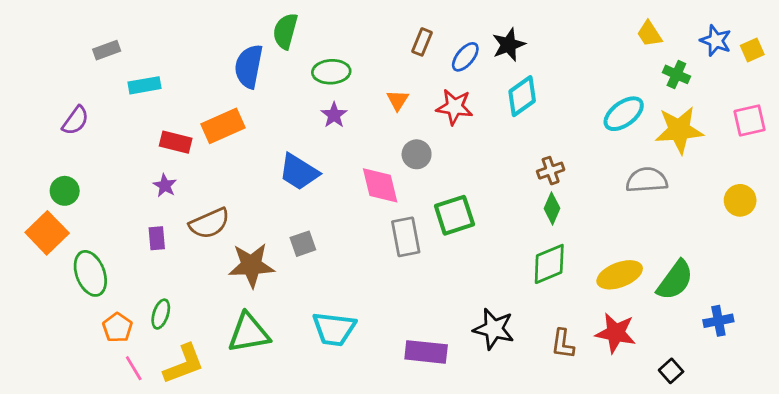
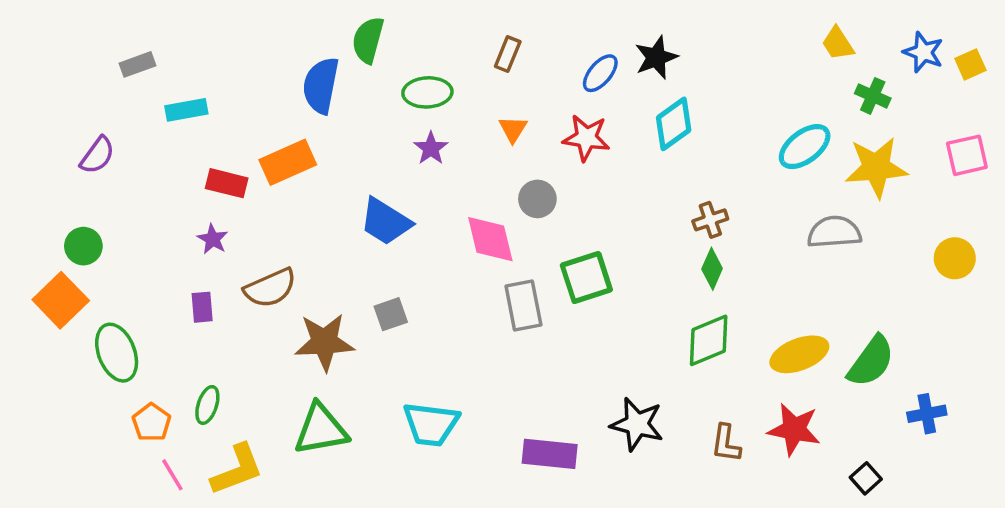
brown rectangle: (422, 42) -> (508, 54), moved

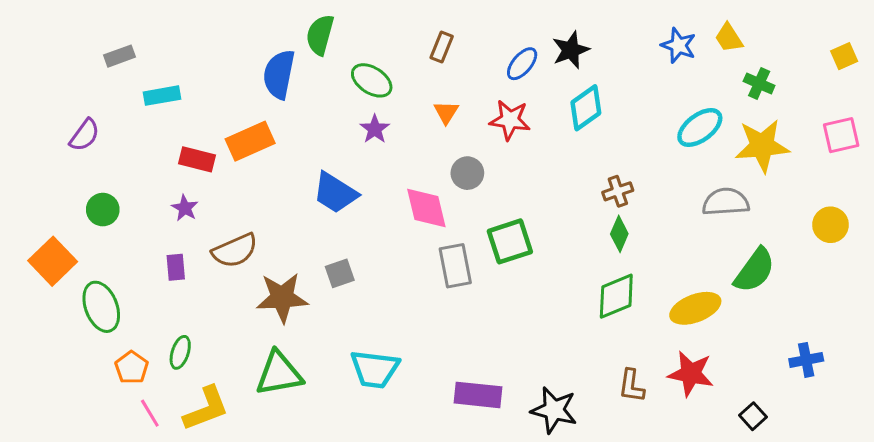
blue star: (923, 52) -> (679, 45), moved
green ellipse: (427, 92) -> (372, 80), turned 36
green circle: (83, 246) -> (103, 210), moved
green semicircle: (871, 361) -> (755, 270), moved
black star: (637, 424) -> (554, 410), moved

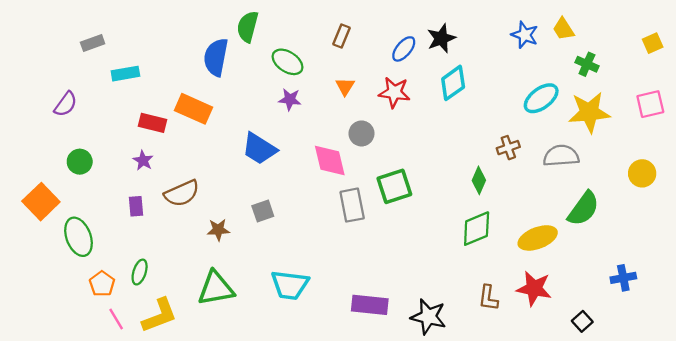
purple star: (375, 129) -> (290, 99), turned -30
orange rectangle: (250, 141) -> (194, 109), turned 48
brown cross: (618, 191) -> (508, 148), moved
brown star: (282, 298) -> (218, 230), size x0.6

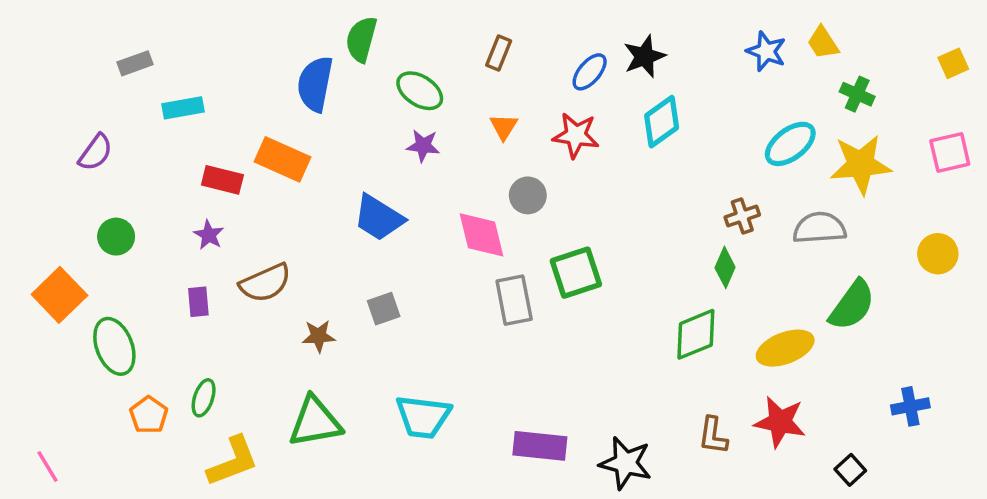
green diamond: (479, 180) -> (725, 267), moved
pink line: (116, 319) -> (47, 466), moved

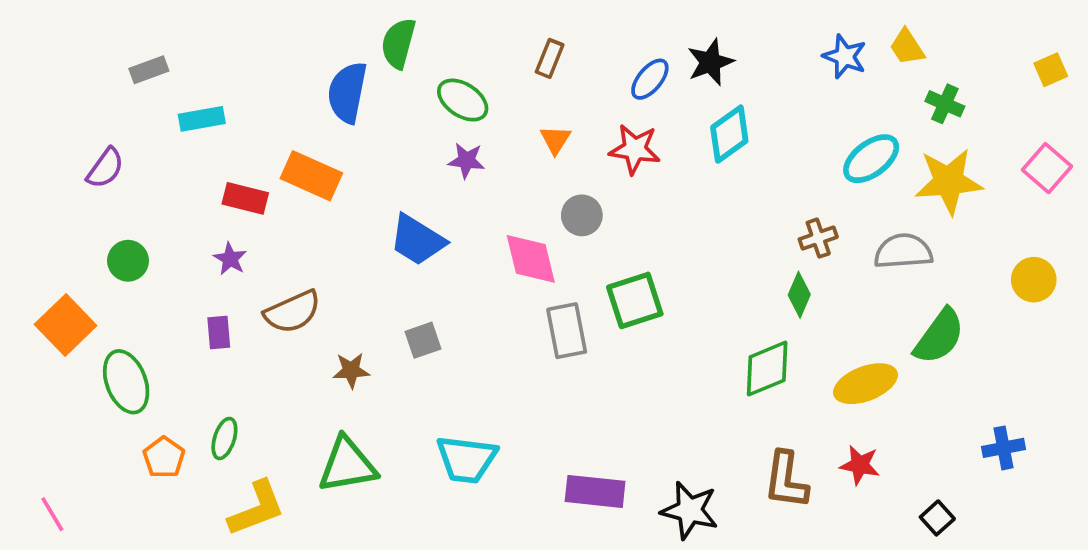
pink square: (950, 153) -> (1047, 168), turned -36
red star: (780, 422) -> (860, 465), size x0.7
brown L-shape: (713, 436) -> (786, 480), size x1.4

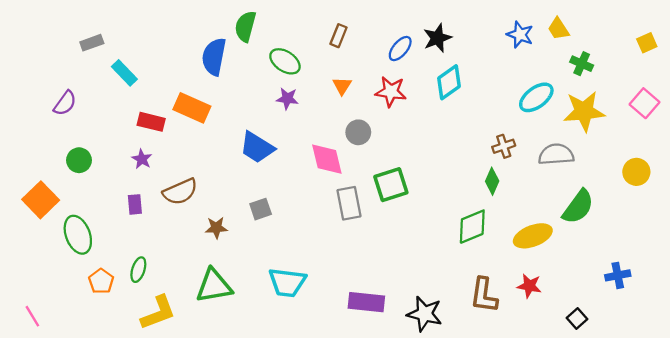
cyan rectangle: (202, 119) -> (124, 73), turned 56

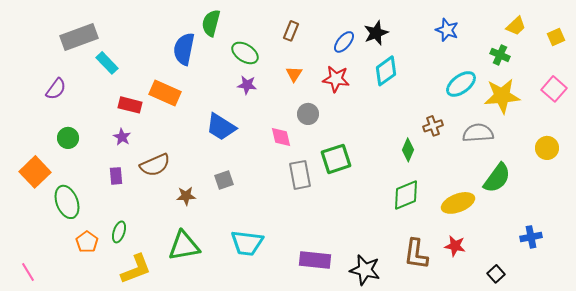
yellow trapezoid: (558, 29) -> (516, 26), moved, turned -100
gray rectangle: (92, 43) -> (79, 37), size x1.8
pink diamond: (327, 159) -> (281, 137), size x0.7
green diamond: (492, 181) -> (408, 150), moved

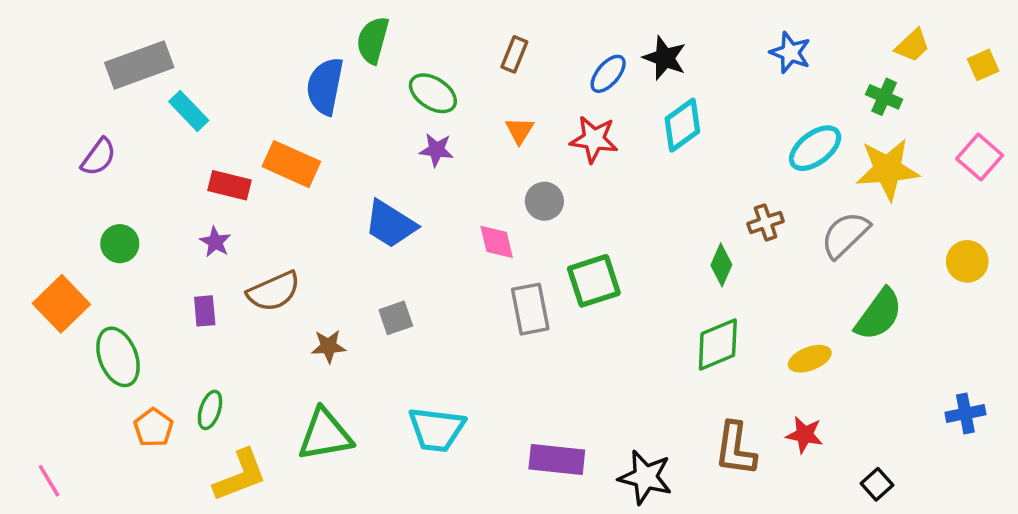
black star: (376, 33) -> (665, 58), turned -30
gray semicircle: (478, 133) -> (845, 235), turned -40
yellow ellipse: (458, 203) -> (810, 359), size x0.7
blue cross: (531, 237) -> (965, 414), moved

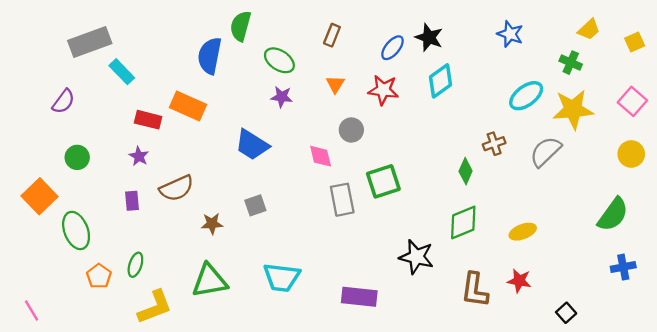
yellow circle: (967, 261) -> (631, 154), moved
green semicircle: (879, 314) -> (613, 215), moved
black star: (645, 477) -> (416, 257), moved

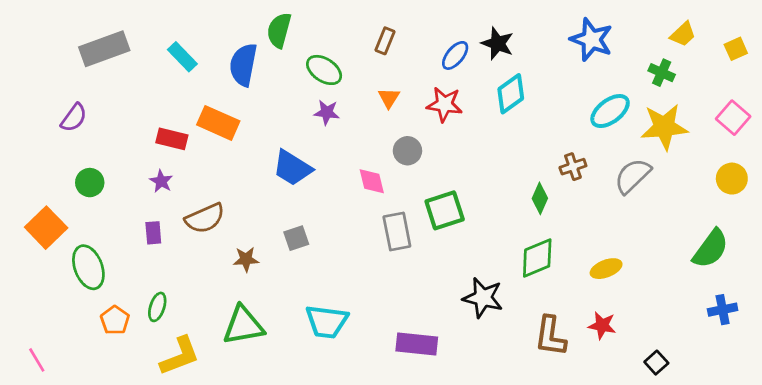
blue star: (510, 34) -> (592, 40), size x1.4
cyan rectangle: (122, 72) -> (182, 57), moved

